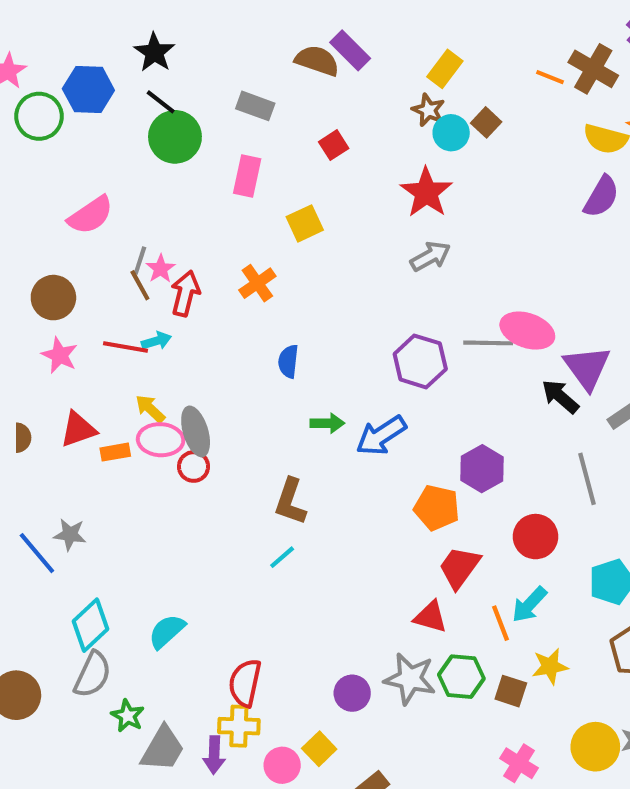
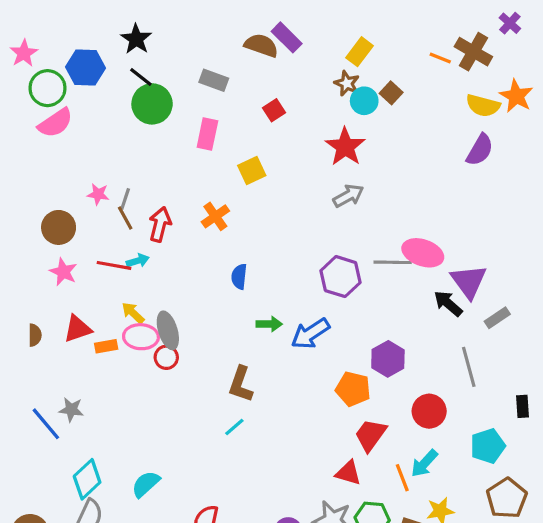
pink semicircle: (91, 215) -> (55, 123), moved
pink star: (161, 269) -> (98, 194), moved, turned -30

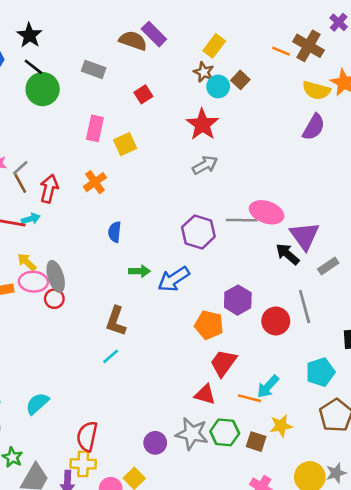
pink rectangle: (207, 134) -> (95, 128), moved
gray line: (125, 199) -> (20, 168), turned 30
red circle: (429, 411) -> (276, 321), moved
orange line: (402, 478) -> (250, 398), turned -55

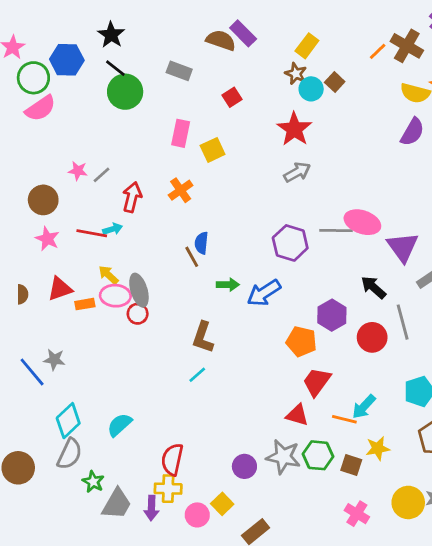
orange line: (281, 51) -> (378, 51), turned -66
brown line: (20, 183) -> (192, 257), moved
black arrow: (288, 254) -> (374, 287), moved

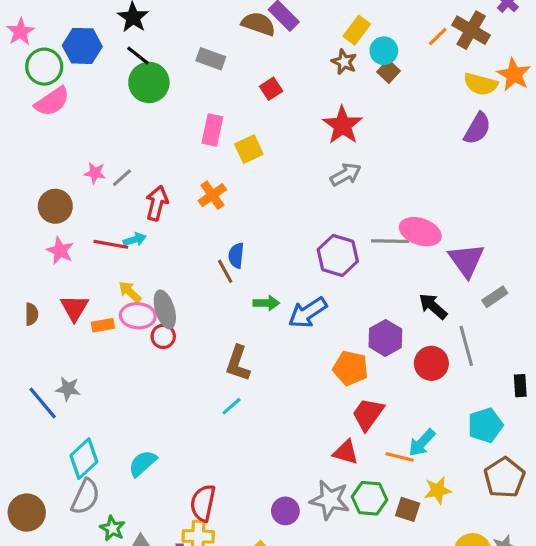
cyan circle: (311, 89) -> (384, 51), moved
red triangle: (60, 289) -> (74, 308), turned -40

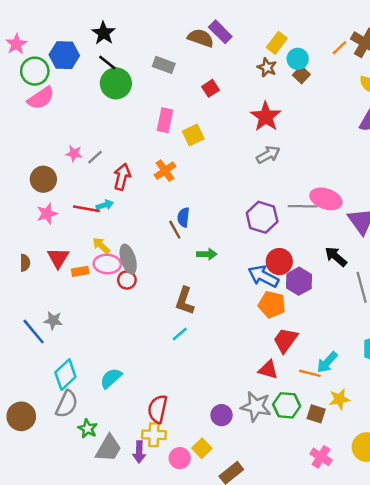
pink star: (60, 251) -> (47, 214), turned 30
blue arrow: (308, 313) -> (263, 276), moved, turned 60
red circle: (431, 363) -> (279, 262), moved

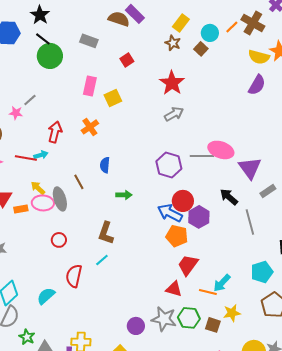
cyan circle: (298, 59) -> (210, 33), moved
gray line: (95, 157) -> (30, 100), moved
brown line: (175, 230) -> (79, 182), moved
red circle: (127, 280) -> (59, 240), moved
red semicircle: (158, 409) -> (74, 276), moved

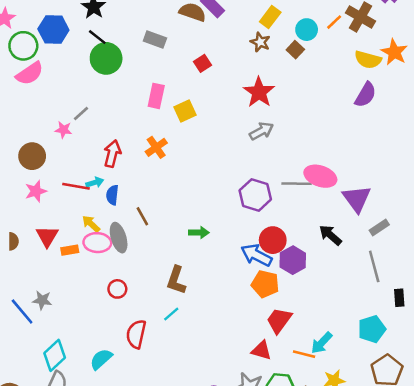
blue semicircle: (105, 165) -> (112, 195), moved
gray line: (250, 222) -> (374, 266), moved

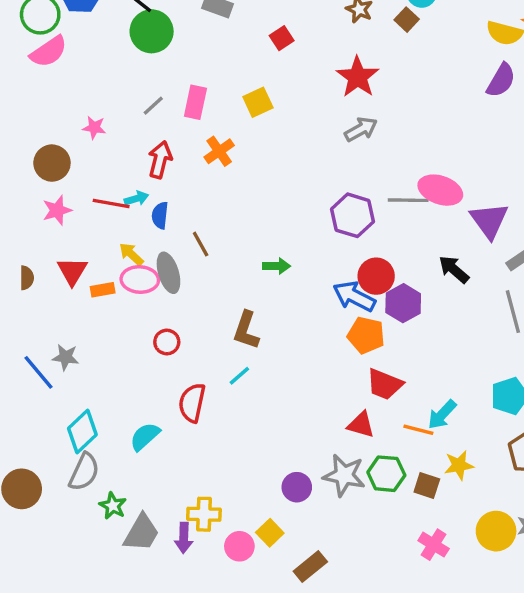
pink rectangle: (156, 96) -> (195, 102), moved
gray line: (81, 114) -> (153, 106), moved
red trapezoid: (279, 320) -> (385, 384), turned -104

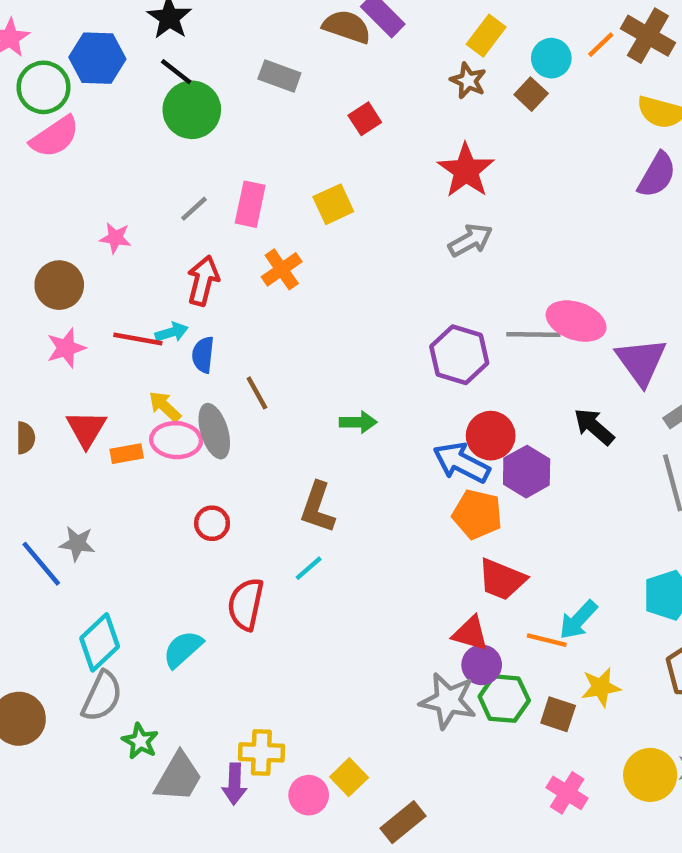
purple circle: (297, 487) -> (482, 665), moved

